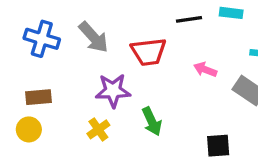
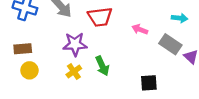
yellow circle: (29, 129) -> (29, 70), moved
yellow cross: (98, 129) -> (74, 71), moved

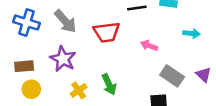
purple star: (75, 44) -> (63, 59), moved, turned 30
gray rectangle: (170, 44) -> (172, 76), moved

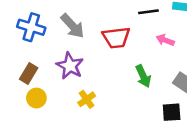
pink arrow: (149, 46) -> (165, 40), moved
brown rectangle: (24, 66) -> (29, 74), turned -54
green arrow: (109, 84) -> (143, 76), moved

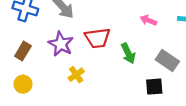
red trapezoid: (116, 38) -> (97, 38), moved
yellow circle: (36, 98) -> (23, 84), moved

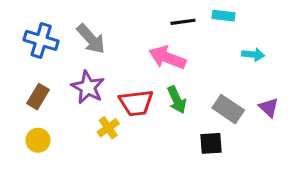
pink arrow: (148, 20) -> (167, 58), moved, size x1.6
red trapezoid: (97, 38) -> (136, 103), moved

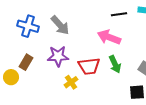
purple star: (88, 87) -> (58, 56), turned -30
yellow circle: (38, 140) -> (11, 77), moved

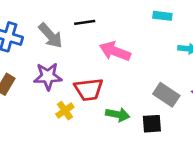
black line: (119, 14) -> (85, 22), moved
green arrow: (115, 64) -> (118, 114), moved, turned -54

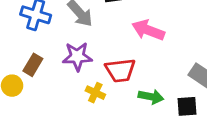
yellow cross: (65, 111) -> (95, 93), turned -30

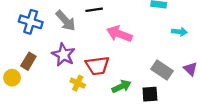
purple star: (77, 56) -> (63, 55), turned 30
green arrow: (151, 97) -> (121, 86), turned -36

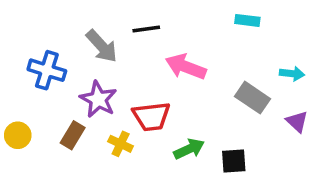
blue cross: (31, 22) -> (47, 70), moved
cyan arrow: (179, 32) -> (292, 74), moved
brown rectangle: (28, 61) -> (73, 135), moved
gray rectangle: (162, 70) -> (253, 98), moved

